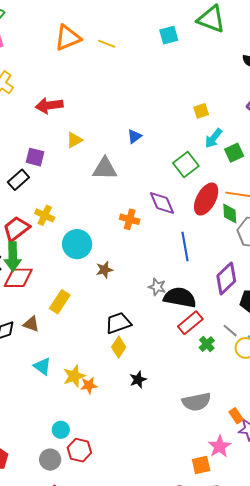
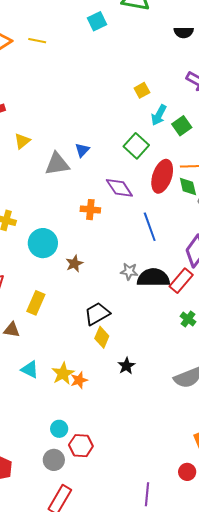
blue triangle: (134, 136) -> (82, 150), moved
red rectangle: (190, 323) -> (181, 281), moved

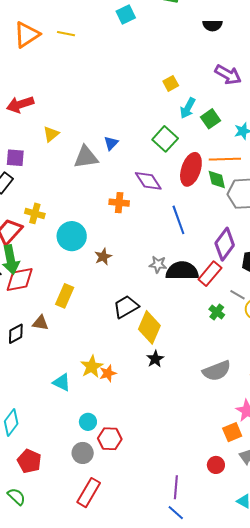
yellow diamond: (102, 337) -> (149, 327), moved, size x1.5
cyan triangle: (30, 370) -> (62, 382), moved

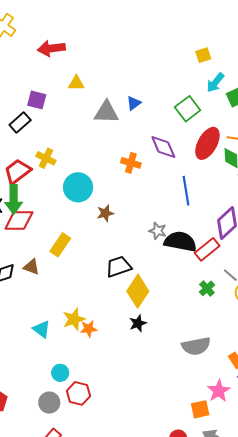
yellow triangle: (51, 134) -> (76, 83), turned 30

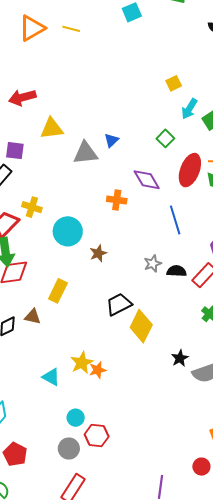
yellow triangle: (76, 83) -> (52, 129), size x1.4
green square: (188, 109) -> (165, 138), size x0.7
gray star: (158, 231) -> (153, 264), turned -30
black semicircle: (180, 242) -> (177, 271), size x0.6
black star: (138, 323) -> (180, 358), moved

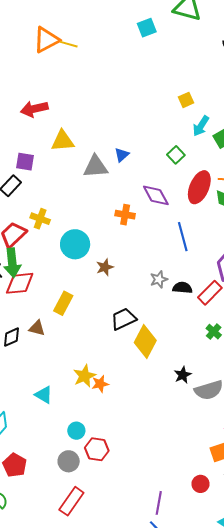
yellow line: (71, 29) -> (69, 44), moved
cyan triangle: (51, 377) -> (44, 395), moved

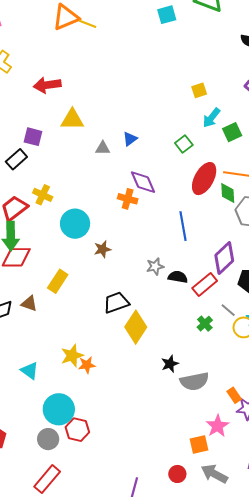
gray triangle: (96, 167) -> (103, 148), size x0.6
purple diamond: (156, 195) -> (143, 182), moved
cyan circle: (76, 431) -> (59, 409), size x1.8

